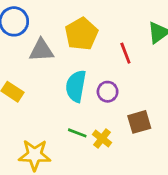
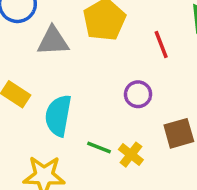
cyan semicircle: (76, 86) -> (58, 116), moved

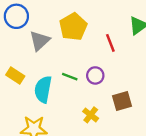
gray triangle: (53, 41) -> (40, 41), turned -40
green line: (99, 147) -> (70, 77), moved

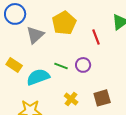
cyan semicircle: (43, 89) -> (38, 77), turned 60
brown square: (122, 101) -> (102, 98), moved
yellow cross: (91, 115) -> (71, 99), moved

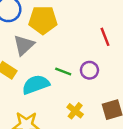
yellow pentagon: (64, 23) -> (43, 20), moved, turned 30
gray triangle: (35, 35) -> (24, 45), moved

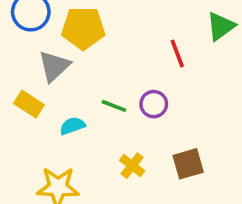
cyan semicircle: (36, 85) -> (72, 126), size x0.6

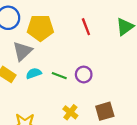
red line: (177, 53) -> (86, 27), moved
cyan semicircle: (72, 126) -> (34, 73), moved

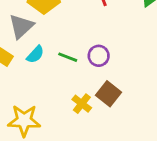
cyan semicircle: (34, 73) -> (35, 54), turned 152
brown square: (105, 111) -> (108, 94), moved, turned -36

